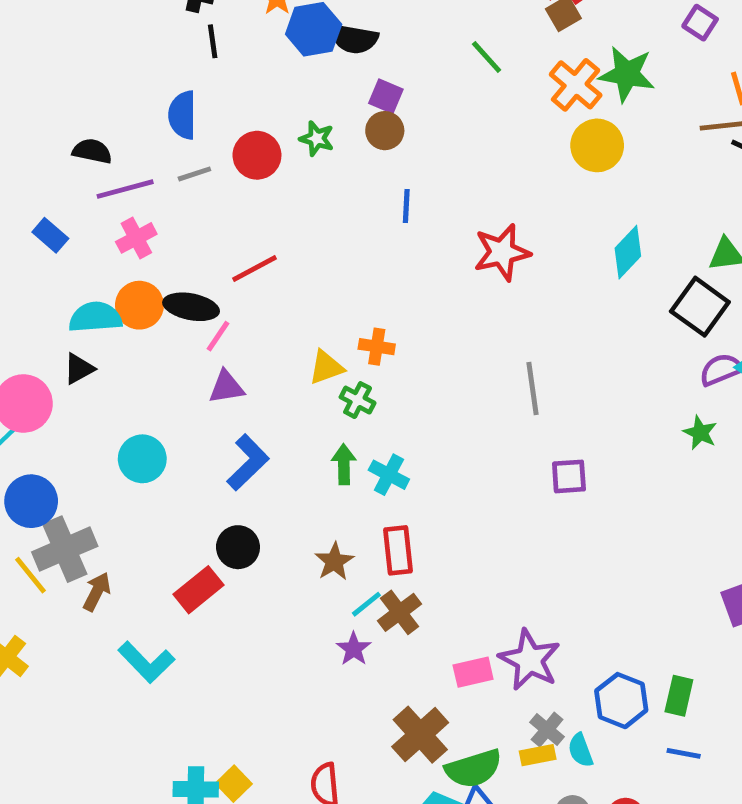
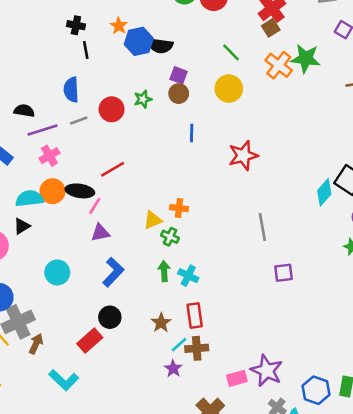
green star: (317, 138) -> (143, 99), turned -30
yellow circle: (597, 145) -> (229, 89), moved
cyan diamond: (628, 252) -> (324, 192), moved
brown cross: (400, 612) -> (197, 348), turned 35

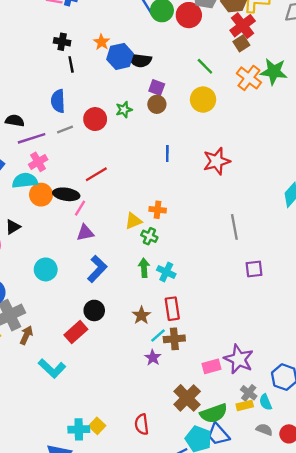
blue line: (192, 133) -> (167, 154), moved
cyan semicircle: (29, 199) -> (25, 181), moved

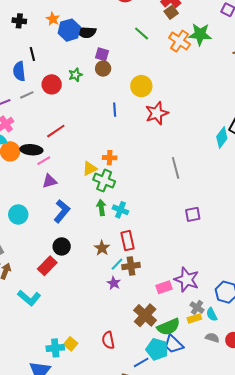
black line: (71, 64) -> (32, 54), moved
yellow circle: (203, 100) -> (141, 86), moved
pink line: (80, 208) -> (44, 161), turned 32
green cross: (149, 236) -> (104, 181), size x1.5
purple square: (254, 269) -> (193, 214), moved

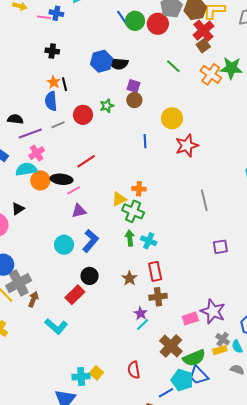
orange star: (53, 19) -> (54, 82), moved
cyan circle: (18, 214) -> (64, 245), moved
cyan line: (117, 264) -> (143, 325), moved

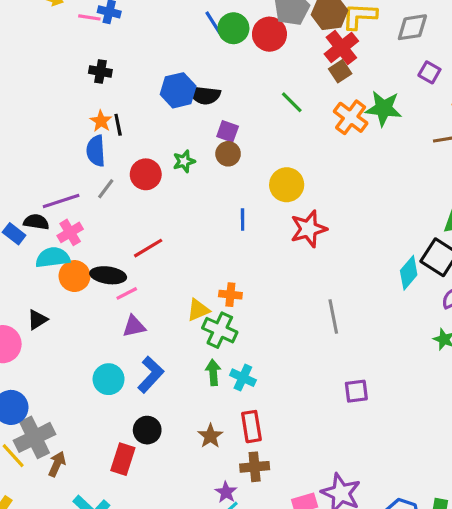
black semicircle: (15, 119) -> (36, 222), moved
gray line: (58, 125) -> (106, 189), turned -32
red rectangle: (75, 295) -> (123, 459), turned -30

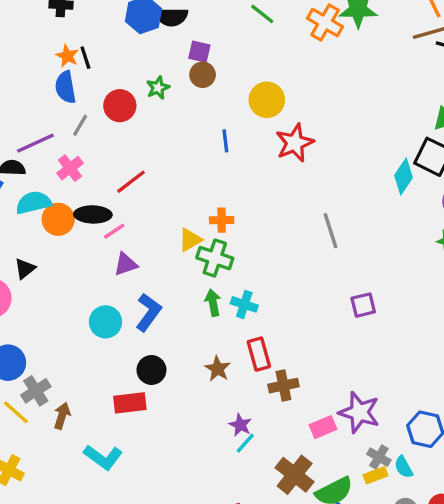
pink cross: (70, 232) -> (70, 168), moved
gray cross: (34, 437) -> (36, 391), size x0.7
red rectangle: (123, 459) -> (130, 403), turned 72
brown cross: (255, 467) -> (283, 386), moved

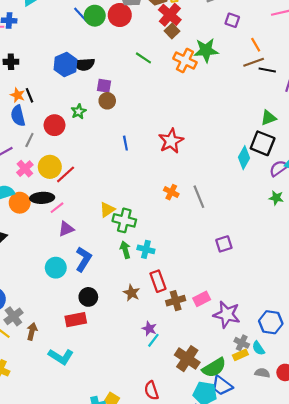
yellow circle: (267, 100) -> (50, 167), moved
orange cross: (222, 220) -> (171, 192), moved, turned 32
pink rectangle: (323, 427) -> (202, 299), moved

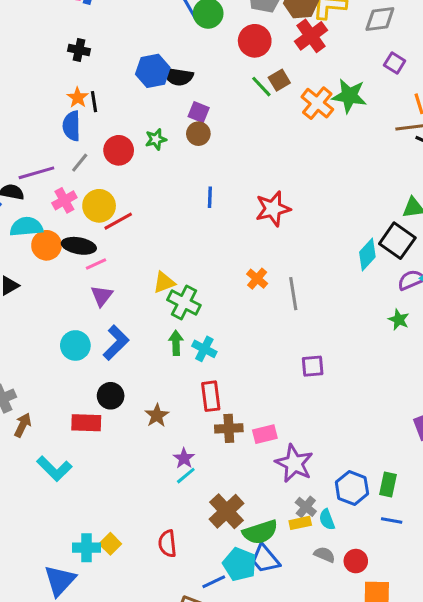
red circle: (120, 15) -> (255, 41), moved
brown square: (172, 31) -> (279, 80), moved
purple triangle: (66, 229) -> (102, 296), turned -42
brown star: (132, 293) -> (157, 415), moved

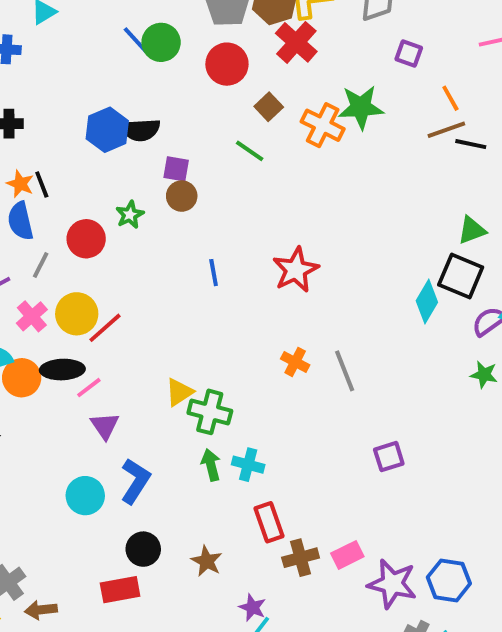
green line: (261, 87) -> (250, 151), moved
brown arrow: (23, 425) -> (41, 610), turned -110
blue hexagon: (352, 488) -> (449, 580), moved

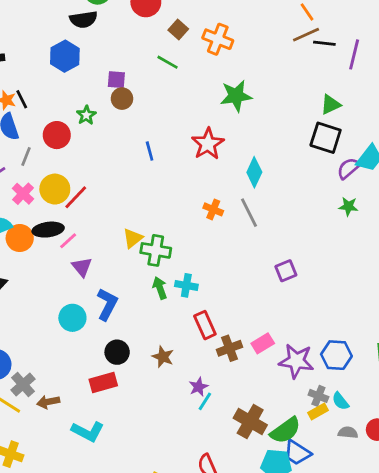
green star: (361, 107) -> (236, 96), moved
black semicircle: (141, 130) -> (83, 20), moved
cyan diamond: (427, 301) -> (254, 172), moved
purple star: (252, 607) -> (198, 387), turned 30

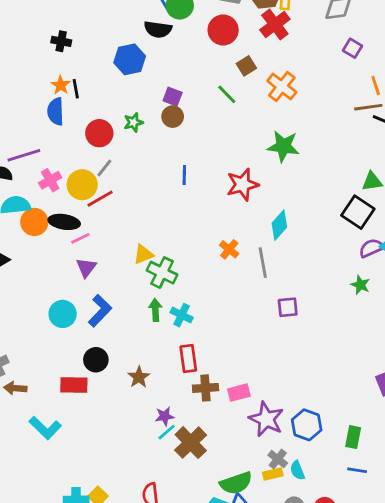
gray line: (26, 157) -> (104, 168), moved
purple square: (286, 271) -> (288, 307), moved
brown cross: (250, 422) -> (191, 443), moved

